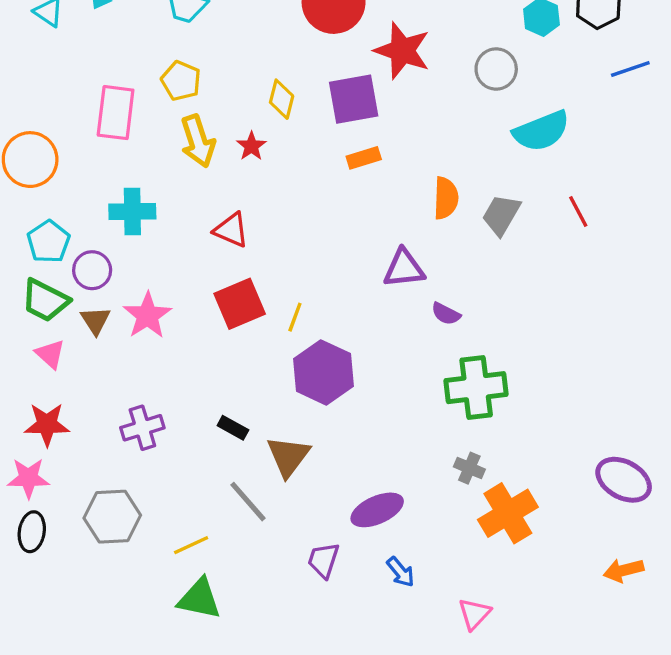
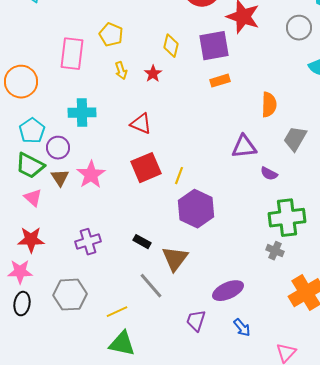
yellow arrow: (198, 141) -> (121, 71), size x0.6
gray trapezoid: (501, 215) -> (295, 139), moved
gray cross: (469, 468) -> (275, 251), moved

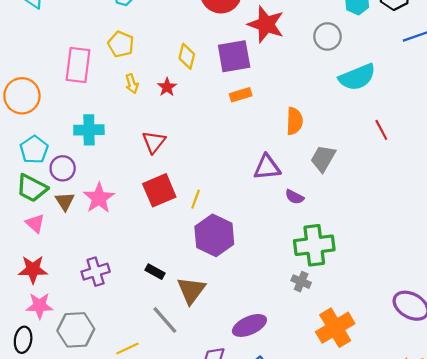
red triangle: (141, 124) -> (154, 142), turned 45
pink star: (20, 272) -> (40, 306), moved

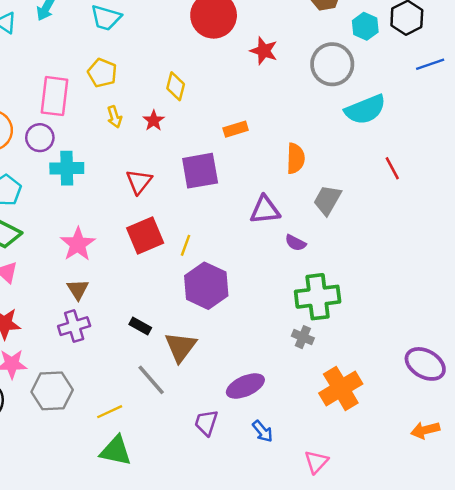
red star: (266, 24) -> (264, 51), size x0.7
gray circle: (327, 36) -> (332, 64), size x1.4
purple square: (234, 56) -> (200, 171), moved
purple circle: (63, 168) -> (40, 138), moved
brown triangle: (65, 201) -> (78, 289), moved

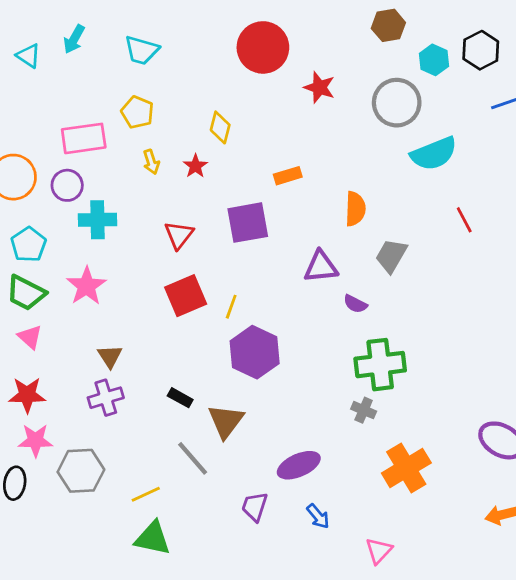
pink rectangle: (55, 96) -> (84, 138), turned 75
pink star: (78, 244) -> (86, 286), moved

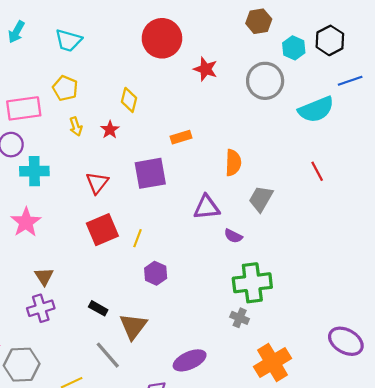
cyan semicircle: (434, 154) -> (316, 109), moved
purple hexagon: (255, 352) -> (156, 273), size x0.6

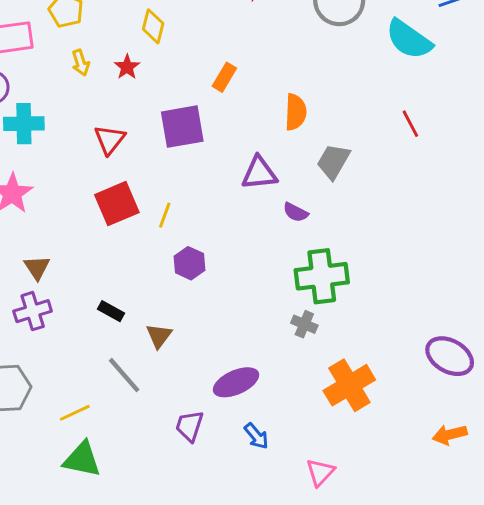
cyan semicircle: (316, 109) -> (409, 39), turned 57
orange rectangle: (181, 137) -> (224, 77), turned -42
brown triangle: (133, 326) -> (159, 336), size x0.7

